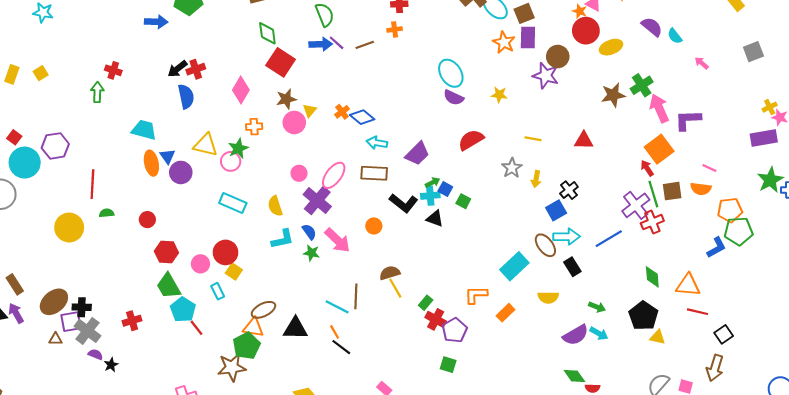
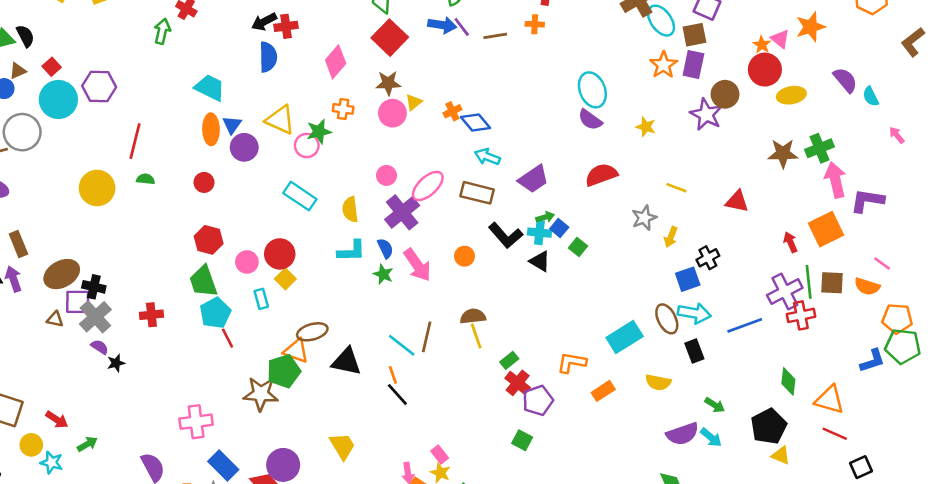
red arrow: (647, 168) -> (790, 242), moved
red circle: (147, 220) -> (204, 182), moved

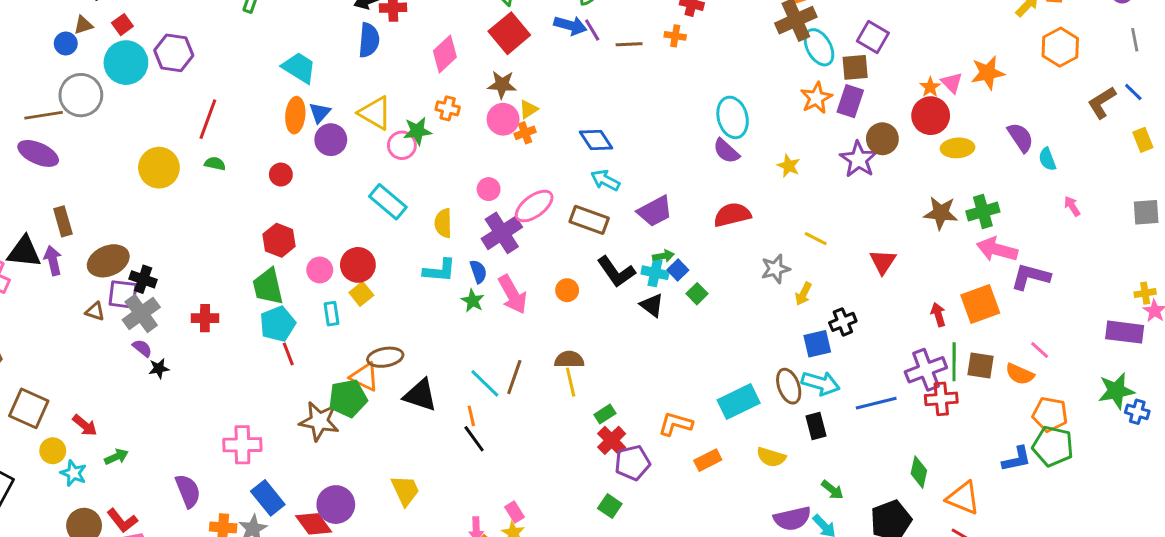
orange cross: (452, 111) -> (525, 133), moved
pink arrow: (835, 180) -> (997, 249), turned -68
red triangle: (737, 201) -> (883, 262), turned 45

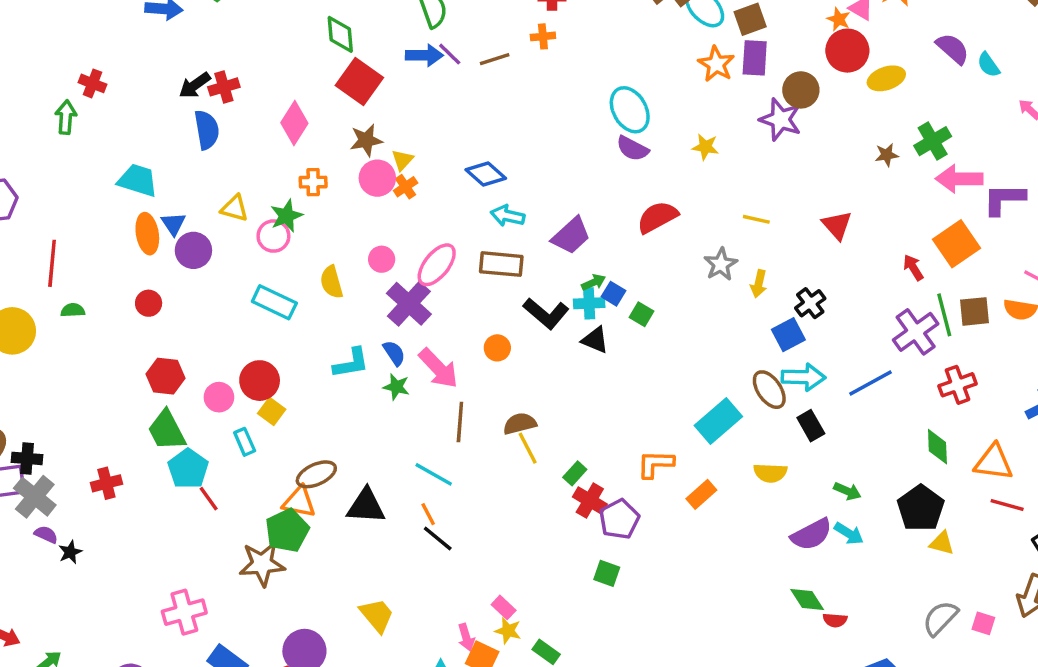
yellow triangle: (375, 113) -> (235, 208), size x0.7
brown star: (941, 213) -> (887, 155), size x0.6
yellow semicircle: (443, 223) -> (332, 282), moved
brown line: (514, 377) -> (460, 422), moved
red cross: (941, 399) -> (957, 385), moved

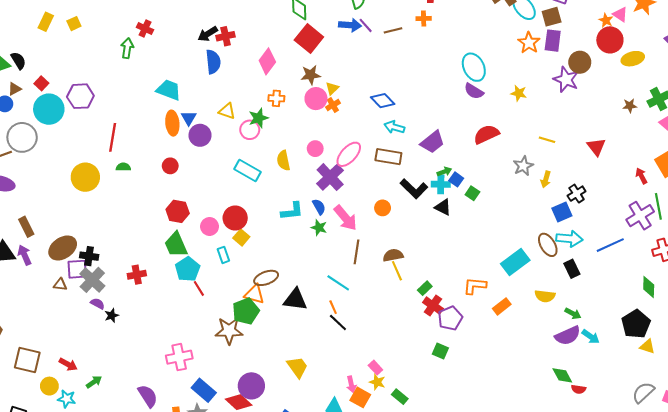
green arrow: (847, 491) -> (573, 313), moved

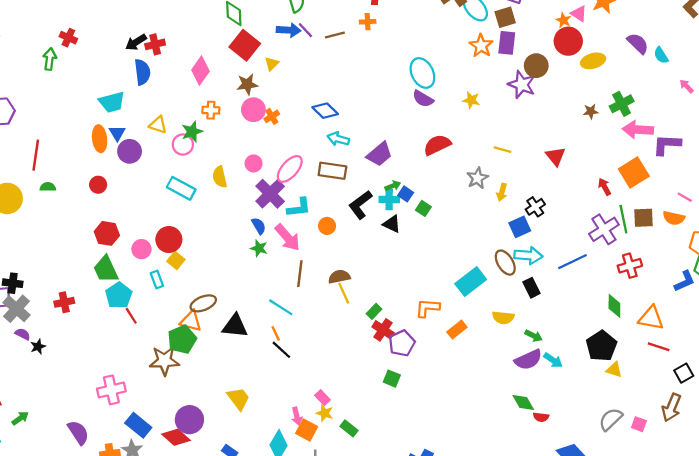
yellow triangle: (332, 88) -> (272, 64), moved
cyan trapezoid: (169, 90) -> (112, 102), moved, turned 145
black L-shape: (414, 189) -> (360, 205), turned 100
cyan L-shape: (292, 211) -> (299, 208), moved

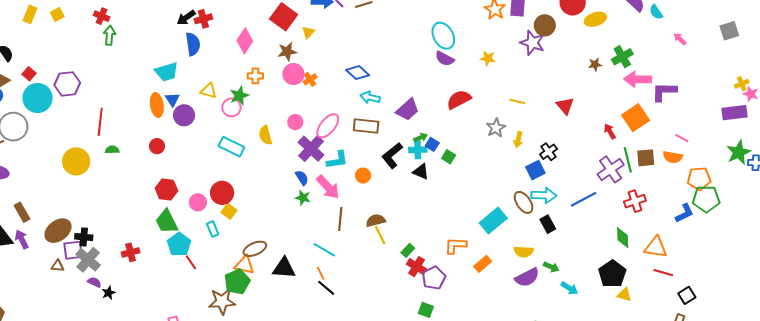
red cross: (68, 38) -> (102, 16), moved
purple semicircle: (528, 360) -> (527, 277), moved

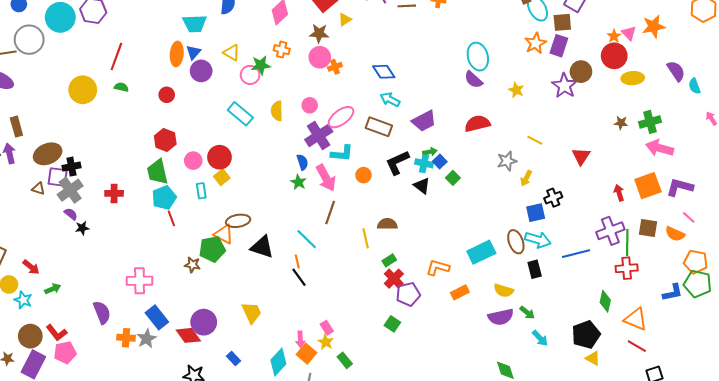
purple L-shape: (664, 92) -> (680, 187), moved
green line: (628, 160) -> (627, 243), moved
brown semicircle: (376, 220) -> (387, 224), moved
black cross: (84, 237) -> (72, 167), turned -30
brown star: (222, 301) -> (192, 265), size x0.6

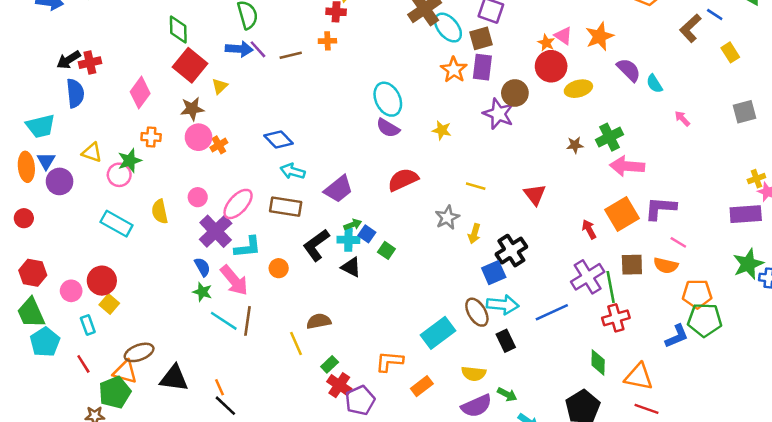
orange star: (654, 26) -> (600, 36), moved
black cross: (553, 198) -> (511, 251), size x1.4
red line: (171, 218) -> (83, 364), moved
cyan line: (307, 239) -> (224, 321), moved

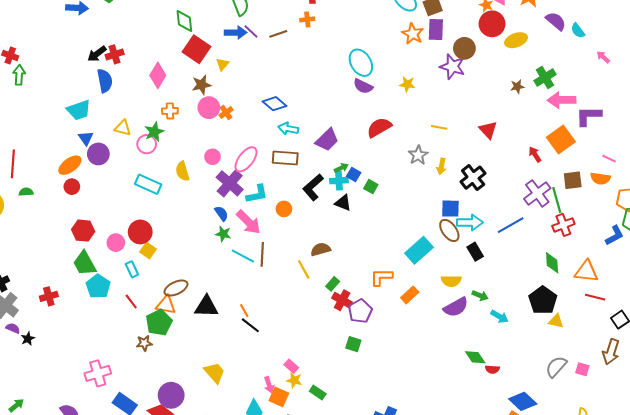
orange ellipse: (26, 167) -> (70, 165), moved, turned 65
purple L-shape: (660, 208) -> (589, 116), moved
blue square: (494, 273) -> (450, 209), moved, turned 30

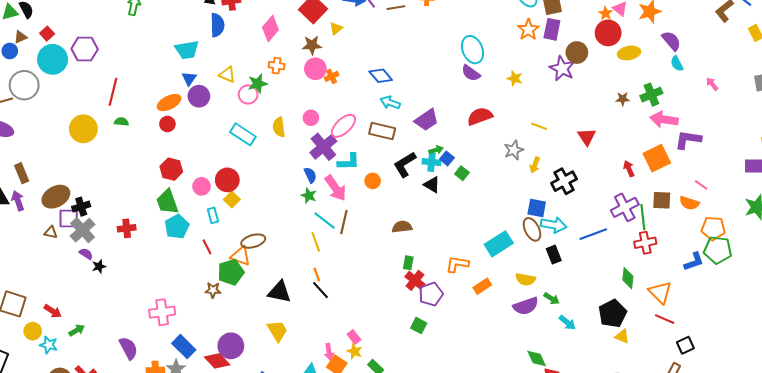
cyan semicircle: (578, 31) -> (677, 63), moved
yellow line: (304, 269) -> (316, 242), moved
orange triangle: (586, 271) -> (660, 292), turned 30
green rectangle: (333, 284) -> (408, 263), turned -40
black triangle: (206, 307) -> (279, 292), moved

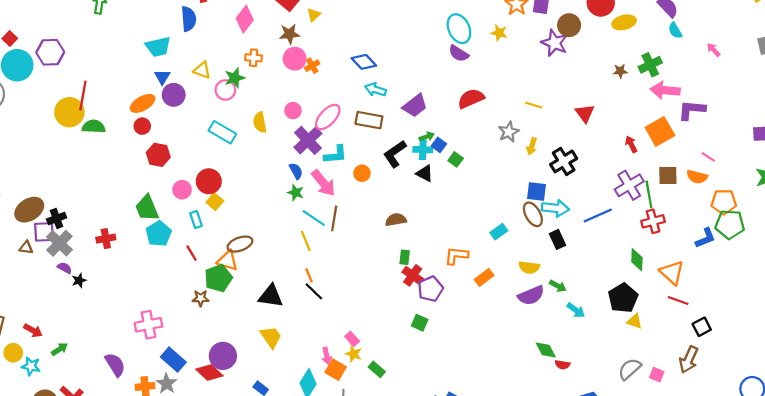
yellow star: (515, 78) -> (499, 33), moved
green semicircle: (121, 122) -> (94, 127), size x1.5
yellow circle: (83, 129) -> (69, 112), moved
red hexagon: (171, 169) -> (158, 155), moved
cyan rectangle: (499, 244) -> (499, 232), size x0.6

